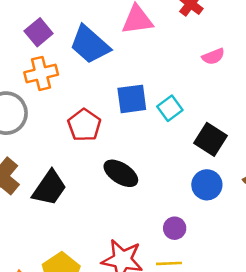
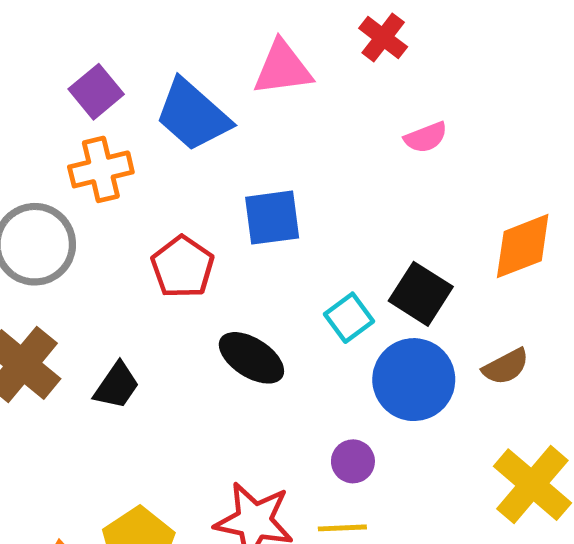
cyan square: (170, 108) -> (349, 318), moved
blue circle: (207, 185) -> (414, 380), size x1.4
black trapezoid: (49, 188) -> (117, 386), size x0.7

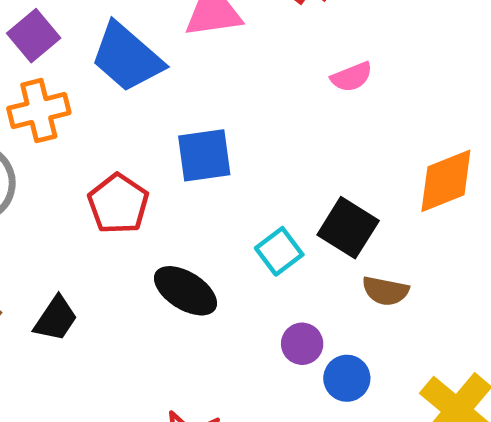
brown semicircle: (506, 367) -> (385, 291), moved, turned 39
blue circle: (414, 380) -> (347, 378), moved, size x0.6
purple circle: (353, 461) -> (302, 344), moved

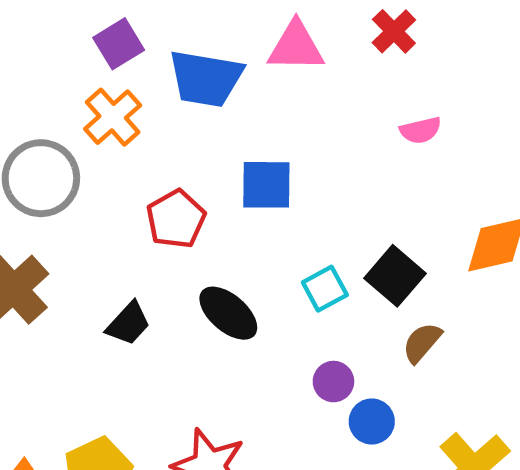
blue trapezoid: (127, 57) -> (206, 78), turned -40
orange cross: (39, 111) -> (113, 117), turned -36
brown semicircle: (385, 291) -> (422, 343), turned 111
black trapezoid: (56, 319) -> (128, 324), moved

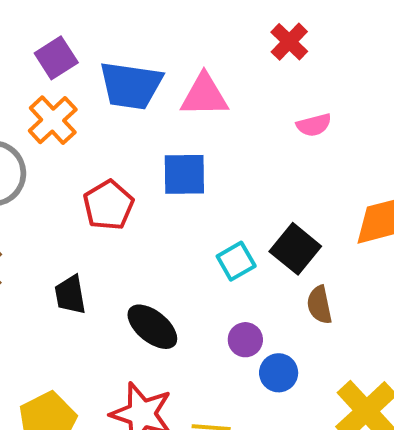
pink triangle: (296, 47) -> (204, 95), moved
black ellipse: (228, 313) -> (152, 327), moved
black trapezoid: (128, 324) -> (70, 295), turned 129
brown semicircle: (422, 343) -> (319, 305), turned -51

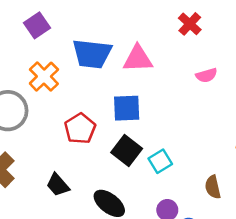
purple square: (56, 58) -> (37, 25), moved
black square: (295, 249) -> (127, 151), moved
black trapezoid: (70, 295) -> (58, 185), turned -30

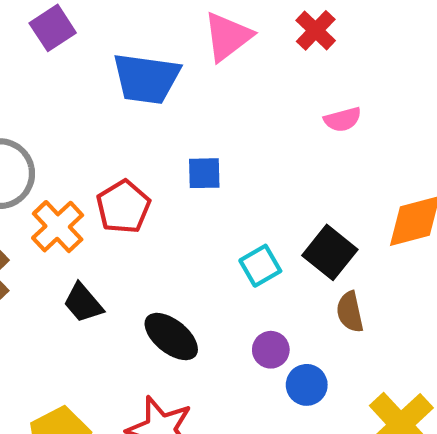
pink triangle: (138, 59) -> (228, 37), moved, turned -36
orange cross: (44, 77) -> (58, 227), moved
blue square: (127, 108) -> (204, 173), size x0.7
black square: (127, 151) -> (330, 252), moved

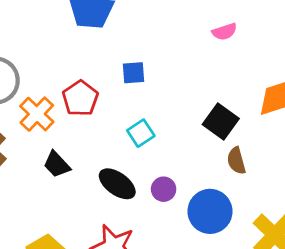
cyan square: (260, 266) -> (141, 133), moved
purple circle: (271, 350) -> (164, 189), moved
blue circle: (307, 385) -> (210, 211), size x1.6

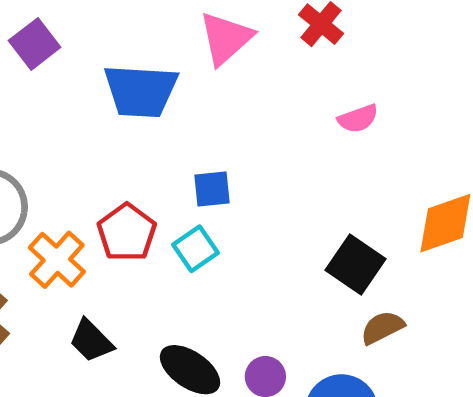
cyan square: (141, 133) -> (196, 249), moved
brown semicircle: (236, 161) -> (382, 328), turned 80

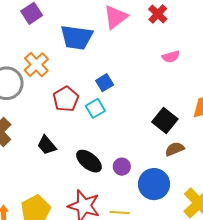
blue square: (212, 189) -> (105, 83), turned -30
orange cross: (57, 260) -> (36, 65), moved

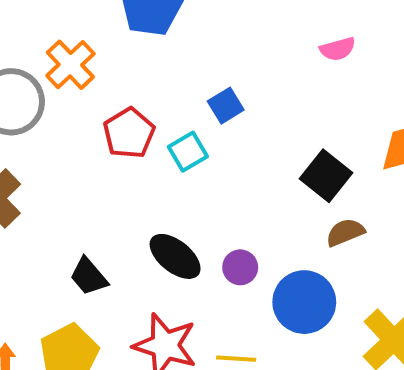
blue square: (105, 83) -> (226, 106), moved
black trapezoid: (47, 145) -> (89, 276), moved

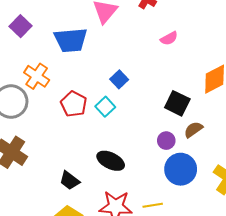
purple circle: (240, 267) -> (166, 141), moved

